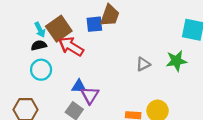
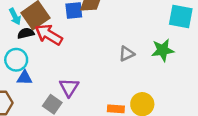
black semicircle: (39, 45) -> (26, 33), moved
blue triangle: (79, 86) -> (25, 78), moved

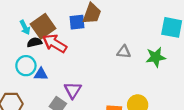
gray triangle: (127, 54) -> (124, 52), moved, turned 32
blue triangle: (25, 78) -> (41, 74), moved

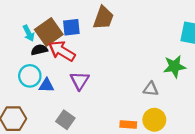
blue square: (77, 22) -> (71, 27), moved
gray triangle: (124, 52) -> (151, 89), moved
purple triangle: (73, 90) -> (80, 81), moved

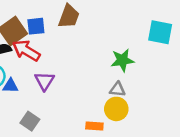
green star: (174, 66) -> (122, 60), moved
yellow circle: (154, 120) -> (116, 109), moved

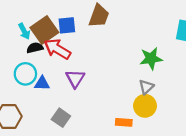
gray triangle: (118, 89) -> (146, 87), turned -49

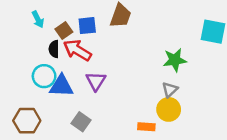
brown square: (44, 30) -> (64, 30), size x0.6
cyan arrow: (24, 31) -> (38, 19), moved
black semicircle: (35, 48) -> (54, 49), turned -77
blue triangle: (42, 83) -> (61, 86), size x1.5

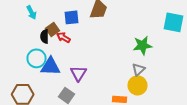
brown square: (64, 30) -> (52, 29), moved
red arrow: (77, 50) -> (64, 37), size x0.6
purple triangle: (96, 81) -> (78, 73), moved

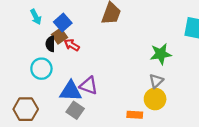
blue square: (72, 17) -> (63, 23), moved, turned -35
blue triangle: (50, 66) -> (71, 91), moved
purple triangle: (78, 73) -> (89, 86), turned -42

